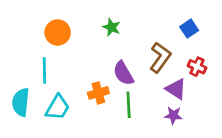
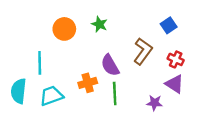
orange circle: (58, 32) -> (64, 29), moved
purple triangle: (176, 89) -> (174, 84), moved
cyan trapezoid: (58, 107) -> (51, 96), turned -140

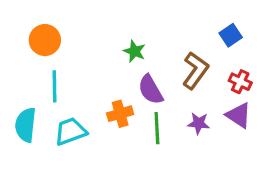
green star: (99, 24) -> (135, 51), moved
orange circle: (64, 29) -> (45, 40), moved
purple star: (155, 103) -> (199, 123), moved

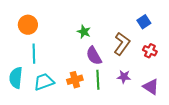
orange cross: (120, 114) -> (75, 80), moved
purple triangle: (239, 115) -> (151, 87), moved

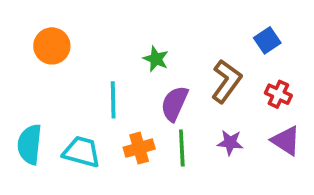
cyan line: (34, 54) -> (113, 100), moved
purple semicircle: (94, 56) -> (174, 103), turned 54
cyan trapezoid: (44, 82) -> (82, 152), turned 35
purple triangle: (151, 87) -> (286, 141), moved

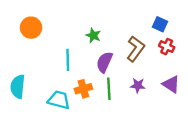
blue square: (267, 40) -> (160, 24), turned -32
red cross: (278, 94) -> (167, 47), moved
cyan trapezoid: (82, 152) -> (59, 100), moved

